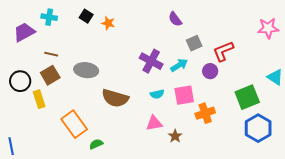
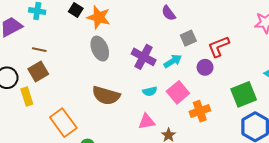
orange star: (108, 23) -> (99, 17), size x1.6
gray ellipse: (86, 70) -> (100, 49), moved, turned 60
pink square: (184, 95) -> (178, 92), turned -30

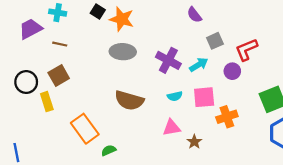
gray ellipse: (100, 49) -> (123, 52), turned -65
brown line: (39, 50) -> (60, 44), moved
pink square: (178, 92) -> (204, 97), turned 35

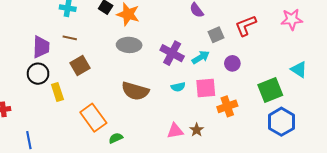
purple trapezoid: (30, 29) -> (41, 47), moved, turned 120
red L-shape: (246, 49) -> (246, 26), moved
brown square: (59, 76) -> (80, 65), moved
pink triangle: (172, 128) -> (175, 131), moved

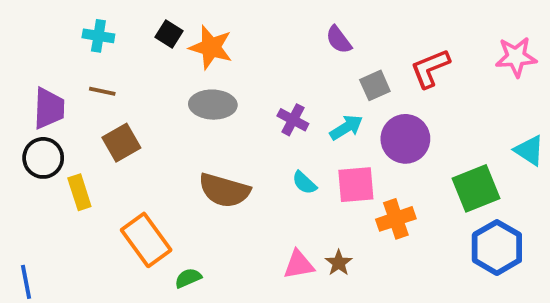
purple cross: (172, 53) -> (293, 120), size x0.7
purple circle: (232, 63) -> (405, 139), size x1.6
cyan semicircle: (178, 87) -> (304, 183), turned 56

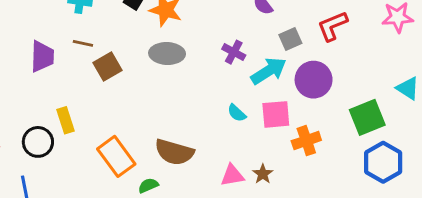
purple cross: (293, 120) -> (234, 52), moved
cyan arrow: (346, 127) -> (269, 71), size x1.4
brown square: (121, 143) -> (108, 67), moved
black circle: (43, 158) -> (38, 142), moved
brown semicircle: (224, 190) -> (174, 152), moved

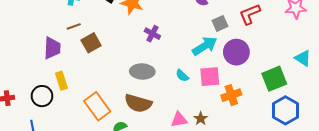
brown line: (83, 43) -> (74, 26), turned -32
purple cross: (234, 52) -> (152, 34), moved
gray ellipse: (167, 53) -> (142, 71), moved
purple trapezoid: (42, 56) -> (52, 48), moved

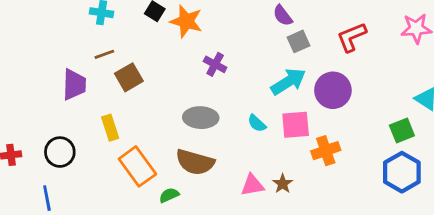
gray square: (220, 23) -> (298, 41), moved
green square: (274, 79) -> (402, 130), moved, size x0.7
yellow rectangle: (61, 81) -> (110, 128), moved

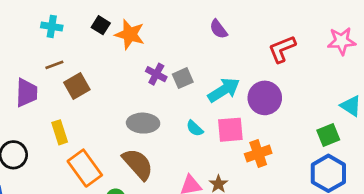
gray square: (298, 41) -> (183, 78), moved
brown semicircle: (195, 162) -> (138, 164), turned -148

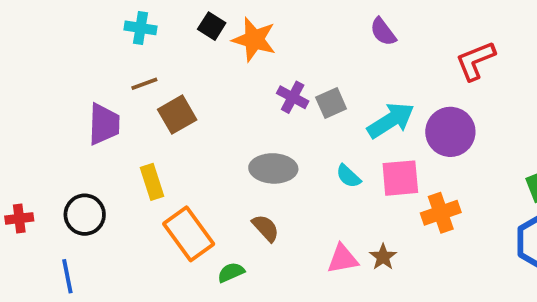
brown semicircle: (138, 164) -> (266, 228), size x0.6

